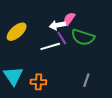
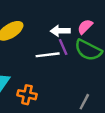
pink semicircle: (69, 19) -> (85, 27), moved

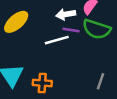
purple line: (63, 47) -> (71, 30), turned -49

